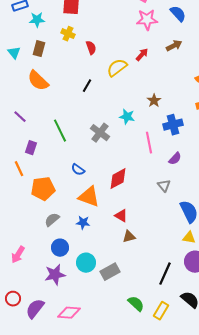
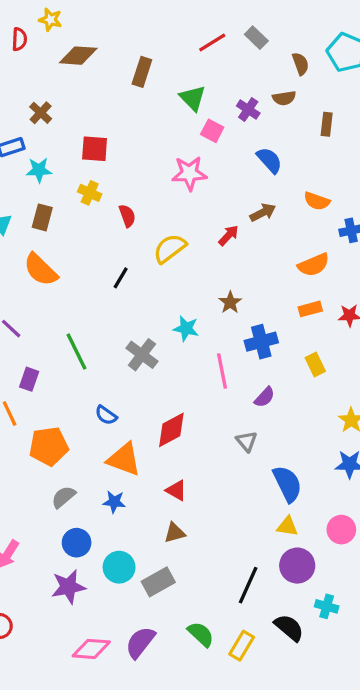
pink star: (147, 20) -> (189, 173), moved
red arrow: (142, 55) -> (229, 235), moved
brown triangle: (129, 237) -> (175, 533), moved
purple semicircle: (35, 309) -> (140, 642), moved

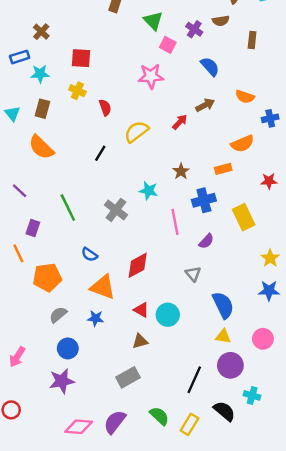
orange rectangle: (310, 309) -> (223, 169), moved
yellow rectangle: (315, 364) -> (244, 217), size x1.5
cyan circle: (119, 567) -> (168, 315), moved

